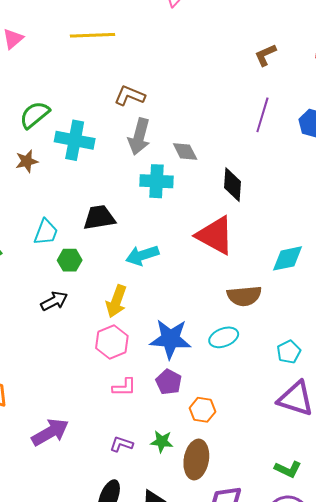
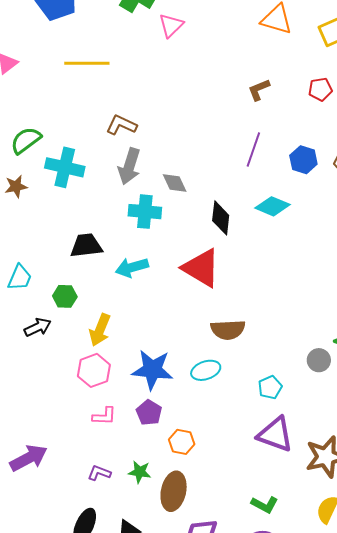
cyan trapezoid: (46, 232) -> (20, 278), moved
cyan arrow: (142, 255) -> (132, 267), moved
cyan diamond: (287, 258) -> (272, 206), moved, turned 32
green hexagon: (70, 260) -> (65, 296), moved

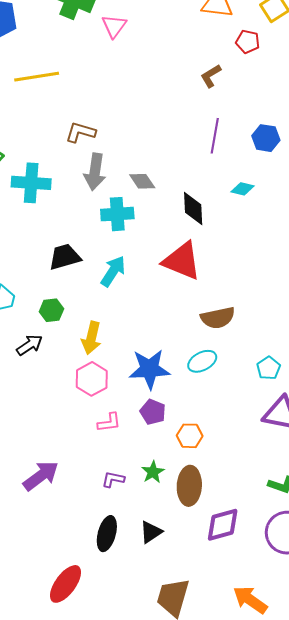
red pentagon: (320, 89) -> (248, 42), moved, turned 30
cyan diamond: (272, 206) -> (242, 189), size x0.7
cyan arrow: (132, 267) -> (113, 271), turned 148
green star: (140, 472) -> (153, 472), turned -30

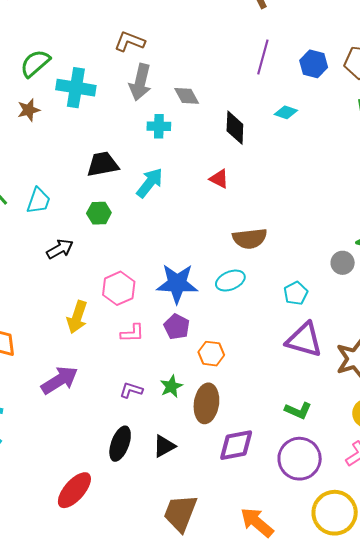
cyan cross: (117, 214) -> (159, 126), size x0.7
red triangle: (182, 261) -> (219, 179), size x0.5
green hexagon: (51, 310) -> (99, 213), moved
yellow arrow: (91, 338) -> (77, 317), moved

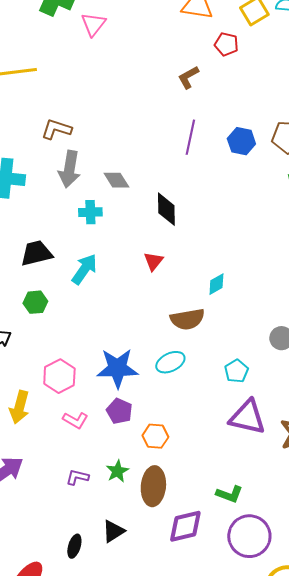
cyan diamond: (286, 112) -> (216, 284), moved, turned -45
red triangle: (219, 179) -> (153, 261), turned 45
pink L-shape: (132, 333) -> (75, 420), turned 35
green L-shape: (298, 411) -> (229, 494), moved
black ellipse: (120, 444) -> (74, 546), moved, size x0.7

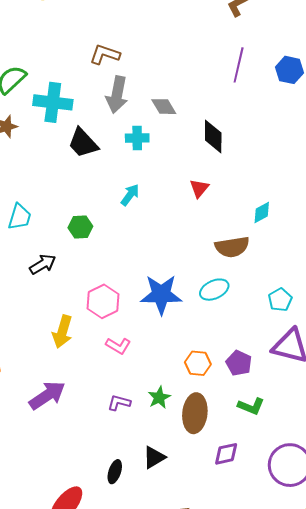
black trapezoid: (36, 253) -> (83, 143), moved, turned -120
cyan arrow: (84, 269) -> (130, 195), size x0.7
purple pentagon: (119, 411) -> (239, 363), moved
green L-shape: (229, 494) -> (251, 406), moved
purple diamond: (185, 526) -> (226, 454), size x0.7

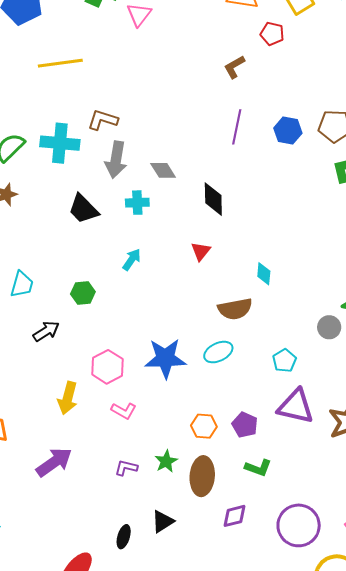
cyan cross: (53, 102) -> (60, 143), moved
cyan diamond: (262, 212) -> (264, 274), turned -55

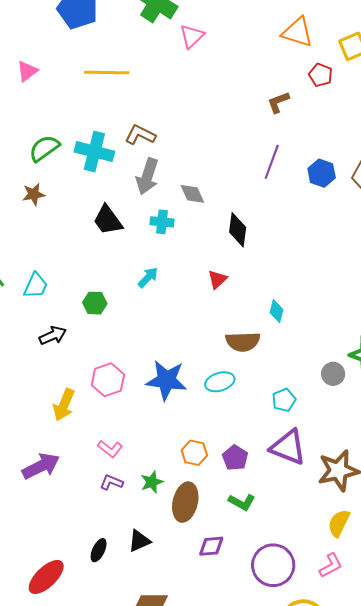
pink L-shape: (124, 411) -> (110, 449), moved

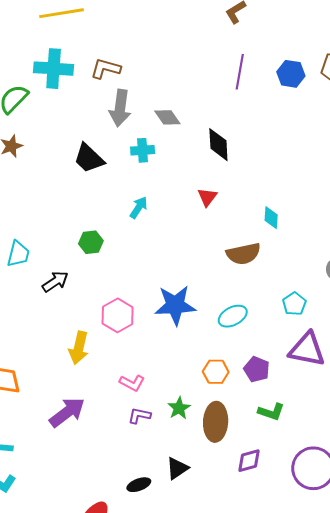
cyan cross: (94, 152) -> (54, 69), moved
cyan trapezoid: (36, 286) -> (18, 254), moved
cyan ellipse: (220, 382) -> (233, 316), moved
black ellipse: (99, 550) -> (139, 485), turned 55

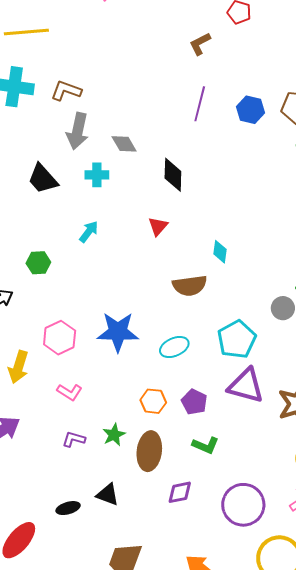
cyan pentagon: (294, 304) -> (237, 339), size x1.6
pink L-shape: (132, 383) -> (70, 392), moved
black triangle: (177, 468) -> (108, 495), turned 50

